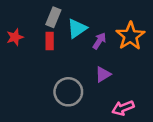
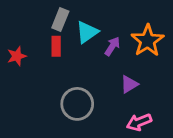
red star: (15, 37) -> (17, 56), moved
purple triangle: (103, 74) -> (129, 84), moved

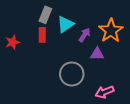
purple triangle: (129, 84) -> (97, 54), moved, turned 32
gray circle: (77, 104) -> (72, 74), moved

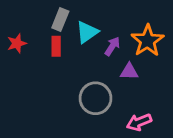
red star: (13, 42) -> (17, 43), moved

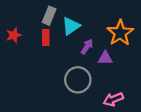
purple arrow: (112, 46) -> (87, 47), moved

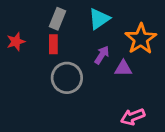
cyan triangle: (71, 26) -> (99, 19), moved
gray circle: (78, 80) -> (67, 78), moved

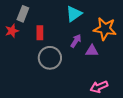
gray rectangle: (58, 19) -> (23, 14), moved
orange star: (141, 39) -> (105, 29), turned -30

